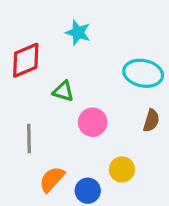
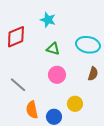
green triangle: (63, 91) -> (53, 49), moved
gray line: (29, 138) -> (18, 85), turned -48
orange semicircle: (52, 179) -> (32, 110), turned -54

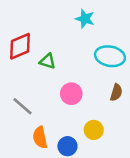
cyan star: (48, 20) -> (85, 19), moved
green triangle: (53, 49) -> (47, 61), moved

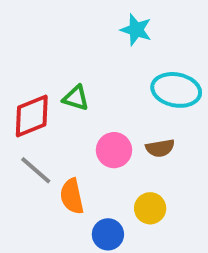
red diamond: (20, 46) -> (32, 116), moved
brown semicircle: (116, 92) -> (160, 148), moved, turned 63
orange semicircle: (40, 137) -> (72, 196), moved

